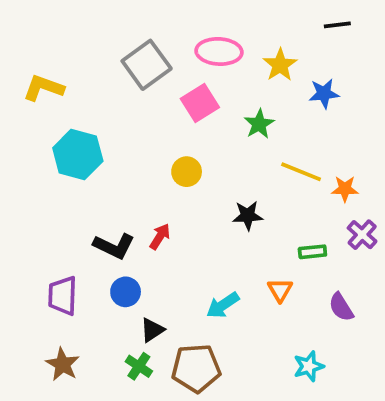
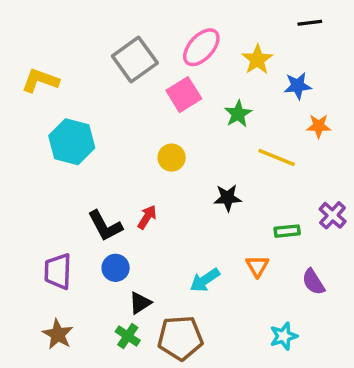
pink ellipse: (219, 51) -> (201, 47), turned -51
orange star: (345, 189) -> (319, 126), moved
black L-shape: (114, 246) -> (105, 226), turned 36

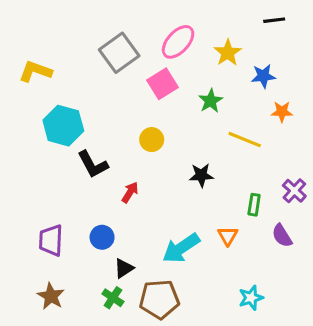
black L-shape: (105, 226) -> (93, 164), moved
green rectangle: (287, 231) -> (254, 205), turned -75
cyan arrow: (205, 280) -> (181, 248), size x1.4
purple semicircle: (313, 282) -> (282, 236), moved

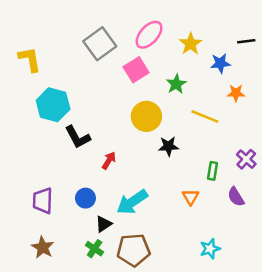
black line: (274, 20) -> (246, 41), moved
yellow L-shape: (35, 71) -> (30, 59), turned 60
yellow circle: (152, 140) -> (146, 116), moved, size x1.5
cyan arrow: (181, 248) -> (132, 202), moved

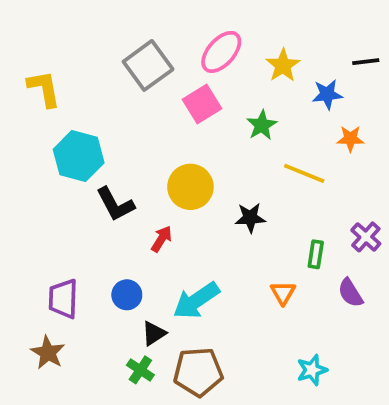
yellow circle: (146, 116) -> (190, 187), moved
brown star: (43, 247) -> (48, 353), moved

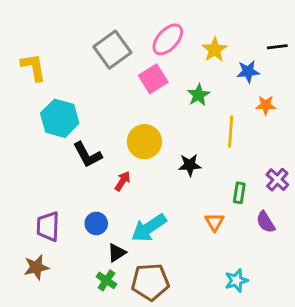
yellow line: (304, 173) -> (231, 131), turned 72
brown star: (48, 353) -> (36, 267), turned 30

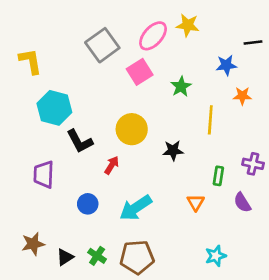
yellow star: (215, 50) -> (188, 25), moved, turned -30
purple cross: (277, 180) -> (253, 164), turned -30
purple trapezoid: (48, 226) -> (44, 175), moved
black triangle: (117, 253) -> (65, 257), moved

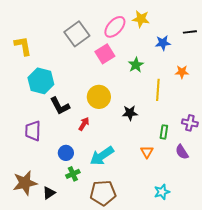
blue star: (226, 65) -> (163, 43), moved
brown star: (33, 244) -> (25, 183), size x1.4
green cross: (97, 256) -> (73, 174), moved, turned 32

